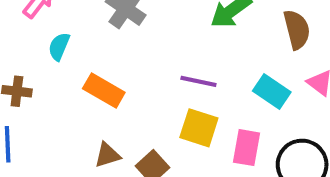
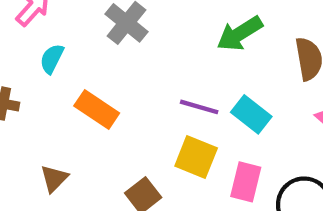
cyan rectangle: (272, 92) -> (251, 114), moved
brown triangle: (107, 155) -> (54, 178), moved, turned -32

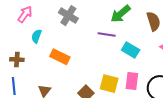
purple line: (199, 107) -> (107, 34), moved
yellow square: (196, 157) -> (109, 84), moved

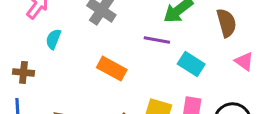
orange rectangle: (60, 57) -> (112, 69), moved

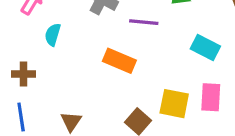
purple line: (157, 40) -> (144, 22), moved

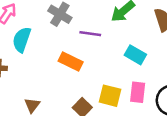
cyan semicircle: (53, 35) -> (22, 40), size x1.5

